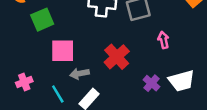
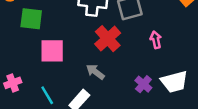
green square: (42, 20) -> (31, 19), turned 30
red cross: (117, 57) -> (108, 39), moved
gray arrow: (79, 74) -> (95, 72), moved, turned 48

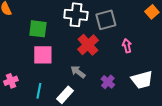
green square: (31, 19) -> (38, 29), moved
purple cross: (143, 84) -> (108, 82), moved
cyan line: (47, 95) -> (39, 91), turned 42

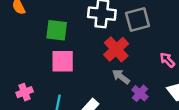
pink arrow: (127, 46) -> (167, 60), moved, turned -32
gray arrow: (78, 72) -> (121, 77), moved

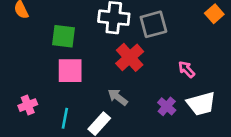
gray arrow: (121, 77) -> (118, 97), moved
purple cross: (140, 93) -> (167, 106), moved

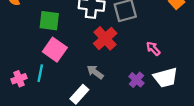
pink square: (70, 71) -> (55, 50), turned 35
cyan line: (65, 118) -> (40, 73), moved

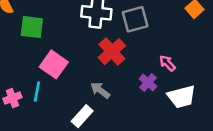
green square: (49, 21) -> (32, 27), moved
purple cross: (136, 80) -> (148, 83), moved

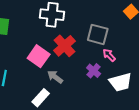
gray square: (135, 19) -> (98, 34), moved, turned 30
pink square: (54, 64) -> (39, 56), moved

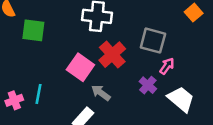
pink arrow: (109, 55) -> (167, 66), turned 80
white trapezoid: (121, 82) -> (181, 99), turned -125

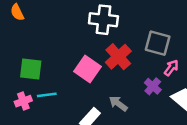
green square: (33, 30) -> (31, 69), moved
gray arrow: (101, 93) -> (118, 104), moved
cyan line: (38, 94) -> (47, 95), turned 72

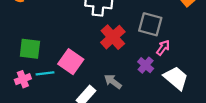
pink square: (87, 69) -> (71, 62), moved

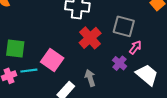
gray arrow: (113, 82) -> (90, 78), turned 35

